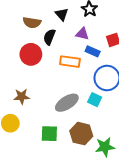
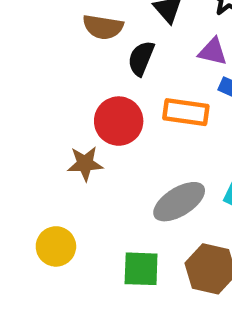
red circle: (31, 54) -> (119, 121), moved
brown star: (22, 97) -> (85, 164), moved

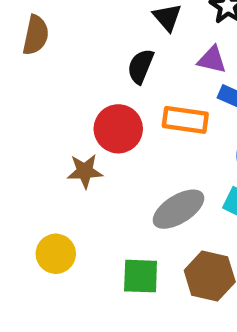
brown semicircle: (103, 27) -> (36, 35), moved, turned -87

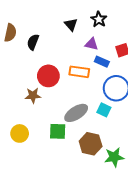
black semicircle: (141, 66) -> (33, 42), moved
green square: (141, 276) -> (58, 131), moved

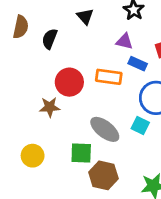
black triangle: (71, 25) -> (85, 16), moved
gray ellipse: (76, 113) -> (105, 129), turned 70
brown hexagon: (91, 144) -> (103, 175), moved

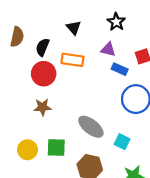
orange rectangle: (109, 77) -> (72, 60), moved
red circle: (69, 82) -> (44, 74), moved
cyan square: (140, 125) -> (122, 142), moved
green square: (81, 153) -> (56, 147), moved

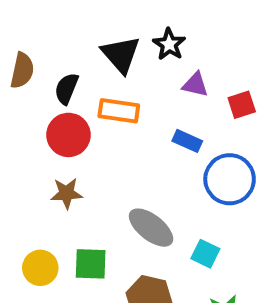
black star: (116, 22) -> (169, 44), moved
black triangle: (74, 28) -> (121, 54), size x1.5
purple triangle: (108, 49) -> (195, 85), moved
blue rectangle: (120, 69) -> (187, 141), moved

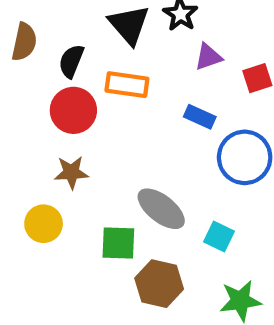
purple triangle: (195, 85) -> (208, 57), turned -32
green square: (91, 264) -> (118, 243), moved
yellow circle: (40, 268) -> (44, 224), moved

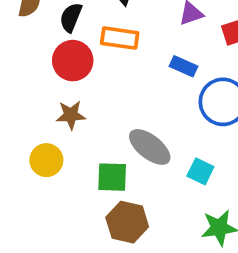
brown hexagon: (159, 284) -> (127, 222), moved

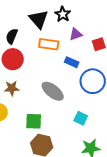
orange rectangle: (120, 38) -> (49, 44), moved
gray ellipse: (150, 147) -> (53, 91), moved

